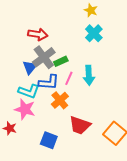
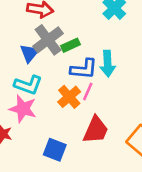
pink line: (69, 78) -> (88, 91), moved
blue L-shape: (49, 82) -> (84, 69), moved
red trapezoid: (80, 125) -> (96, 130), turned -85

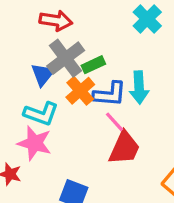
pink line: (88, 91) -> (115, 122), turned -66
orange cross: (69, 97) -> (80, 91), moved
red trapezoid: (96, 130) -> (124, 148), moved

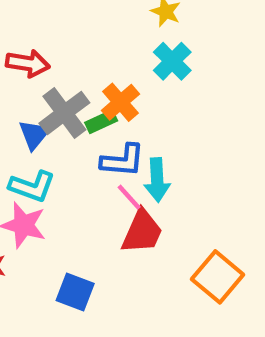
red arrow: (56, 21) -> (28, 63), moved
cyan arrow: (139, 88) -> (157, 180), moved
orange cross: (80, 91) -> (120, 102), moved

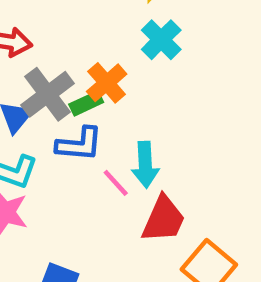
blue L-shape: (123, 160) -> (79, 144), moved
red trapezoid: (142, 232) -> (163, 219), moved

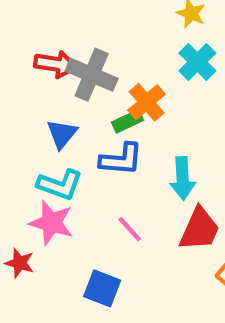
gray cross: (48, 94) -> (92, 75), moved, turned -30
pink line: (116, 183) -> (130, 229), moved

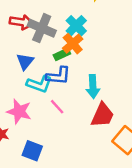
cyan cross: (197, 62) -> (76, 26), moved
cyan L-shape: (60, 185) -> (39, 84), moved
pink line: (130, 229) -> (57, 107), moved
blue square: (102, 288) -> (32, 151), moved

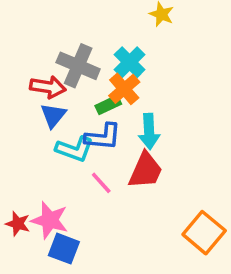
red arrow: (21, 22) -> (48, 87), moved
cyan arrow: (93, 86) -> (149, 131), moved
pink star: (19, 111) -> (50, 220), moved
red trapezoid: (102, 115) -> (146, 170), moved

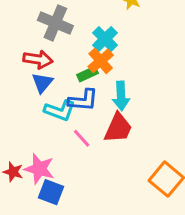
gray cross: (78, 66) -> (55, 23), moved

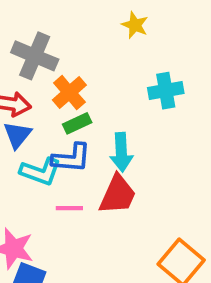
cyan cross: (105, 39) -> (166, 91), moved, turned 35
orange cross: (101, 61) -> (69, 92), moved
pink line: (82, 138) -> (69, 208), turned -48

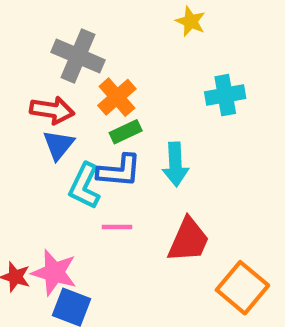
cyan L-shape: (40, 172) -> (84, 186), turned 96
red trapezoid: (118, 195) -> (188, 240), moved

